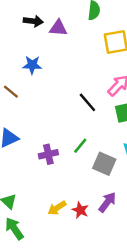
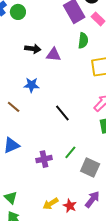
black line: (87, 102) -> (62, 113), moved

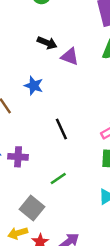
purple cross: (44, 159) -> (18, 157), moved
gray square: (90, 167) -> (32, 208), moved

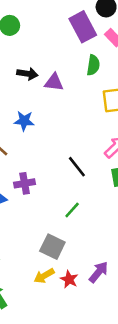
black line: (61, 129) -> (77, 167), moved
purple cross: (18, 157) -> (25, 183), moved

